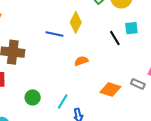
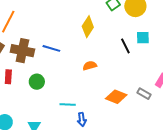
blue line: (54, 34) -> (51, 48), moved
green circle: (33, 97) -> (37, 82), moved
cyan line: (63, 102) -> (68, 104), turned 56

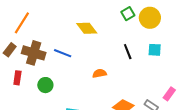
yellow diamond: (88, 27) -> (87, 28), moved, turned -75
black line: (125, 46) -> (128, 52), moved

